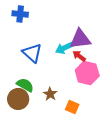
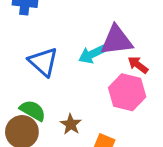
red arrow: (79, 56) -> (138, 65), moved

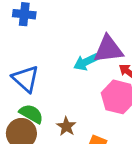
blue triangle: (43, 62) -> (26, 79), moved

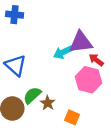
green semicircle: (31, 114) -> (32, 95), moved, turned -72

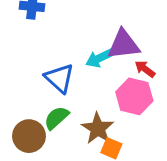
blue triangle: (16, 65) -> (60, 78), moved
brown star: (48, 103) -> (98, 128), moved, size x1.5

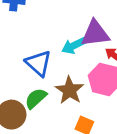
brown star: (98, 128) -> (69, 90), moved

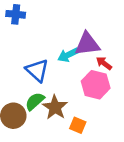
brown star: (69, 90) -> (55, 107), moved

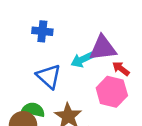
blue cross: (16, 14) -> (42, 31), moved
green semicircle: (35, 101) -> (33, 110), moved, turned 54

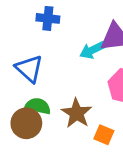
blue triangle: (49, 76) -> (29, 69), moved

